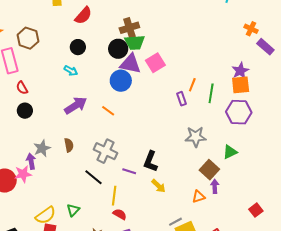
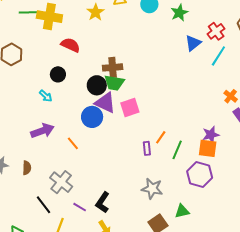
red semicircle: (83, 16) -> (70, 45), turned -120

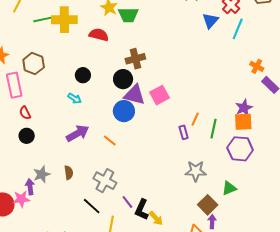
red semicircle: (70, 45) -> (99, 35), moved
green trapezoid: (114, 83) -> (128, 15), moved
black L-shape: (103, 202) -> (142, 210), moved
purple line: (80, 207) -> (127, 202), turned 32

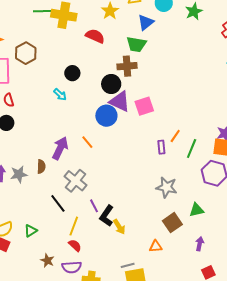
green trapezoid: (128, 15) -> (136, 44), moved
blue triangle: (210, 21) -> (146, 22), moved
purple arrow: (78, 133) -> (60, 148), moved, turned -45
gray star: (42, 174) -> (19, 174), moved
purple arrow: (212, 222) -> (200, 244), moved

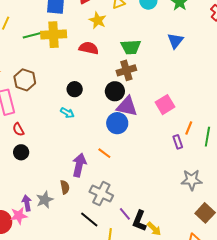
blue triangle: (146, 22) -> (175, 41), moved
pink square: (144, 106) -> (165, 105), moved

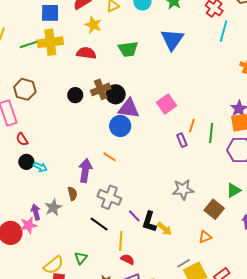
blue triangle: (175, 41) -> (172, 40), size x1.4
brown cross: (126, 70) -> (101, 89), moved
cyan arrow: (67, 113) -> (40, 167), moved
gray star: (192, 180) -> (183, 190), moved

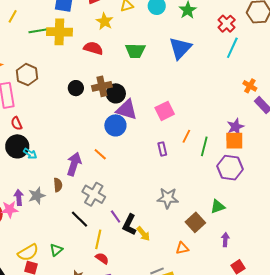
purple rectangle: (182, 140) -> (162, 149), moved
black circle: (26, 162) -> (17, 146), size x1.5

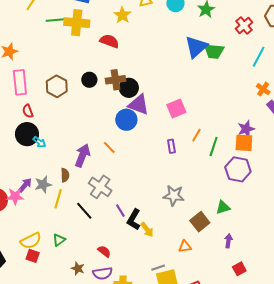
cyan line: (232, 48) -> (259, 57), moved
green trapezoid: (135, 51) -> (214, 51), moved
brown hexagon: (27, 75) -> (57, 86), moved
purple arrow: (19, 197) -> (25, 185), turned 42
yellow line: (98, 239) -> (58, 199), moved

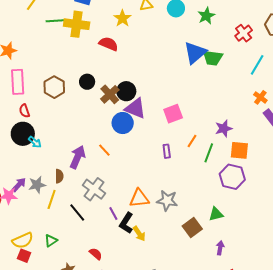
brown cross: (115, 80) -> (110, 94), moved, turned -36
purple star: (246, 129) -> (224, 128), moved
orange triangle: (185, 247) -> (139, 198), moved, size x1.5

